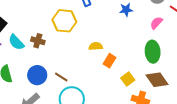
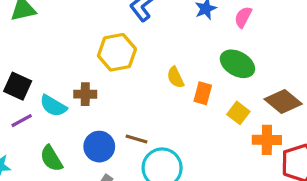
pink semicircle: (156, 23) -> (243, 17), moved
yellow semicircle: (96, 46) -> (175, 77), turned -96
green ellipse: (153, 52) -> (237, 64), moved, turned -40

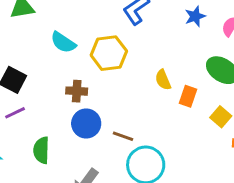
cyan semicircle: (53, 106) -> (63, 42), moved
blue circle: (99, 147) -> (86, 123), moved
green semicircle: (51, 158) -> (41, 150), turned 30

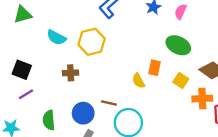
yellow semicircle: (163, 80) -> (138, 81), moved
blue circle: (86, 123) -> (83, 113), moved

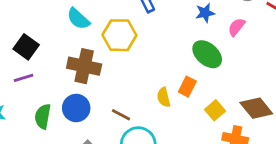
green ellipse: (178, 45) -> (207, 54), moved
brown cross: (71, 73) -> (84, 66), size x1.6
blue circle: (83, 113) -> (76, 108), moved

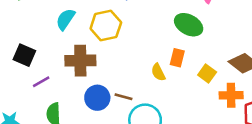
cyan semicircle: (78, 19) -> (65, 19), turned 95
purple line: (23, 78) -> (41, 82), moved
blue circle: (76, 108) -> (97, 98), moved

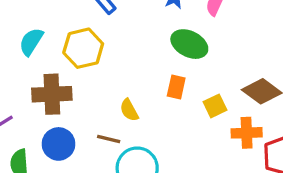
yellow semicircle: (158, 72) -> (129, 110), moved
yellow square: (207, 73) -> (215, 106), turned 30
blue circle: (97, 98) -> (59, 144), moved

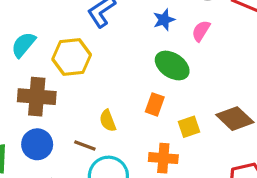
orange cross: (247, 133) -> (163, 158), moved

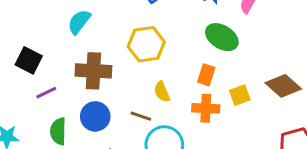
yellow hexagon: (72, 57) -> (146, 44), moved
orange cross: (163, 158) -> (206, 108), moved

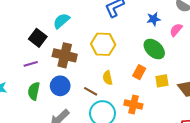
black square: (29, 60) -> (38, 38), moved
yellow square: (240, 95) -> (162, 81), moved
orange cross: (206, 108) -> (133, 105), moved

